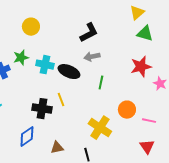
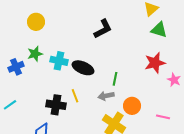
yellow circle: (31, 27) -> (36, 22), moved
gray arrow: (92, 57) -> (106, 96), moved
orange circle: (127, 110) -> (132, 106), moved

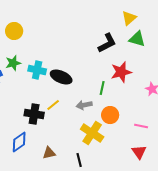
black L-shape: (103, 29) -> (107, 43), moved
red star: (155, 63) -> (121, 72), moved
green line: (115, 79) -> (102, 88), moved
yellow line: (75, 96) -> (53, 105), turned 72

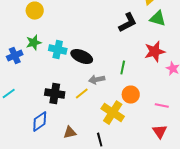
red star: (121, 72) -> (155, 52), moved
yellow line: (53, 105) -> (82, 94), moved
gray arrow: (84, 105) -> (97, 80), moved

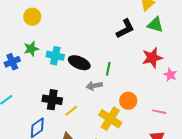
green line: (123, 68) -> (108, 69), moved
yellow line: (82, 94) -> (71, 111), moved

